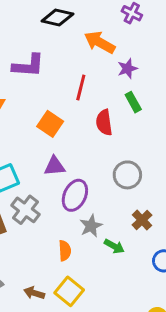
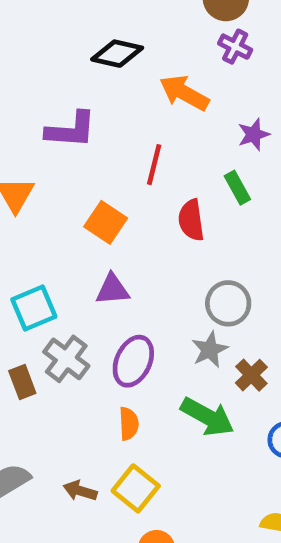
purple star: (127, 69) -> (254, 135), moved
purple ellipse: (75, 195) -> (133, 361), moved
gray star: (91, 226) -> (210, 350), moved
green arrow: (114, 246) -> (207, 417), size x1.6

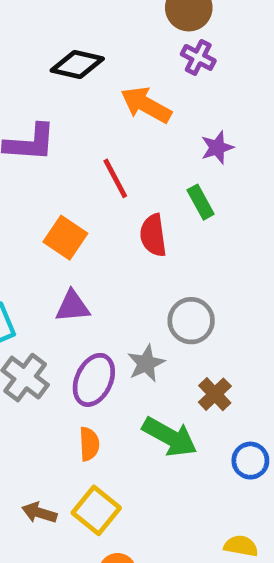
red line: (154, 165) -> (115, 178), turned -42
gray star: (210, 350) -> (146, 363), moved

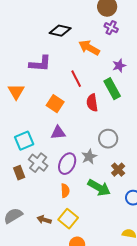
green rectangle: (201, 202) -> (112, 89), size x1.5

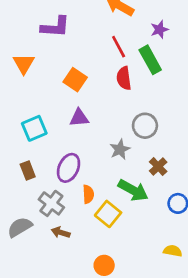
red line: (76, 79) -> (119, 47), moved
gray cross: (38, 163) -> (51, 203), moved
purple ellipse: (67, 164) -> (69, 168), moved
yellow square: (68, 219) -> (108, 214), moved

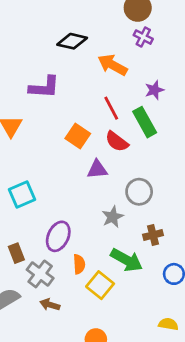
red semicircle: (124, 78) -> (117, 142), turned -45
orange square: (75, 80) -> (78, 136), moved
purple triangle: (79, 118) -> (97, 169), moved
brown cross: (158, 167) -> (153, 235), turned 30
brown rectangle: (28, 170) -> (16, 253), moved

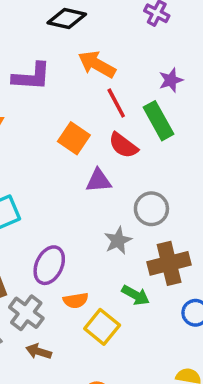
orange arrow: (113, 65) -> (97, 64), moved
brown cross: (153, 235) -> (169, 263), size x1.6
green arrow: (127, 260) -> (136, 295), size x0.7
orange semicircle: (79, 264) -> (76, 300), turned 84

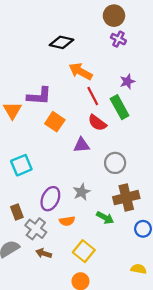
purple L-shape: (32, 77) -> (39, 96), moved
orange square: (74, 138) -> (55, 122), moved
gray star: (118, 240) -> (82, 192), moved
yellow square: (102, 327) -> (84, 251), moved

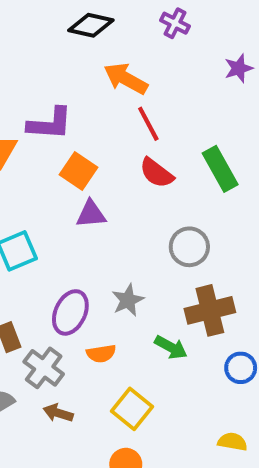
purple cross: (118, 39) -> (175, 23), moved
purple star: (127, 81) -> (239, 68), moved
green rectangle: (120, 107) -> (220, 169), moved
purple triangle: (82, 145) -> (91, 214), moved

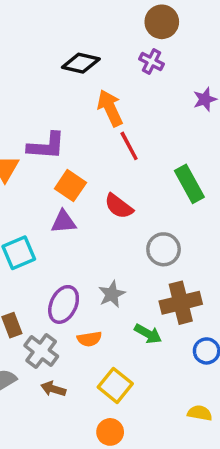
orange arrow: (126, 79) -> (110, 108), turned 36
red semicircle: (157, 173) -> (119, 206), moved
purple triangle: (91, 214) -> (64, 222), moved

